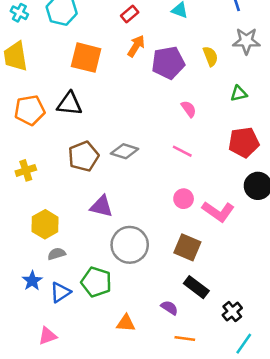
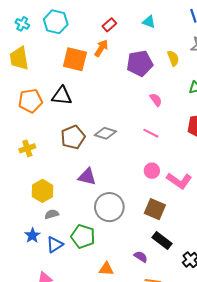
orange arrow: (136, 46) -> (101, 48), moved

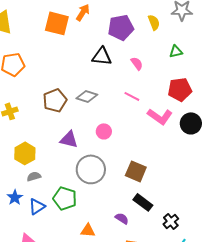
black triangle: (62, 96) -> (102, 56), moved
pink circle: (152, 171) -> (104, 131), moved
pink L-shape: (179, 181) -> (160, 116), moved

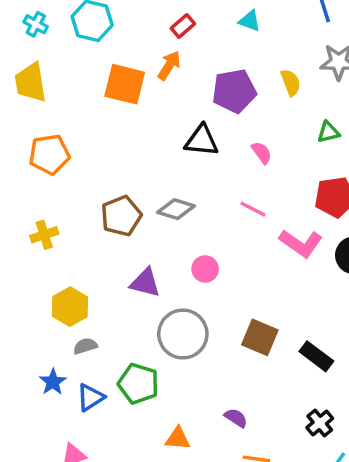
black rectangle: (143, 202) -> (316, 356), moved

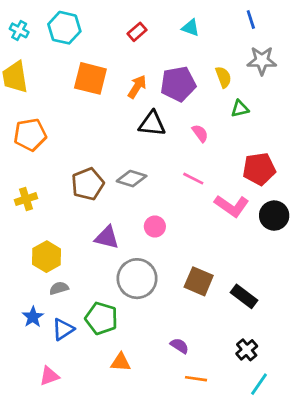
orange arrow: (169, 65) -> (137, 87), moved
green triangle: (328, 132) -> (240, 109), moved
orange triangle: (178, 438) -> (121, 362), moved

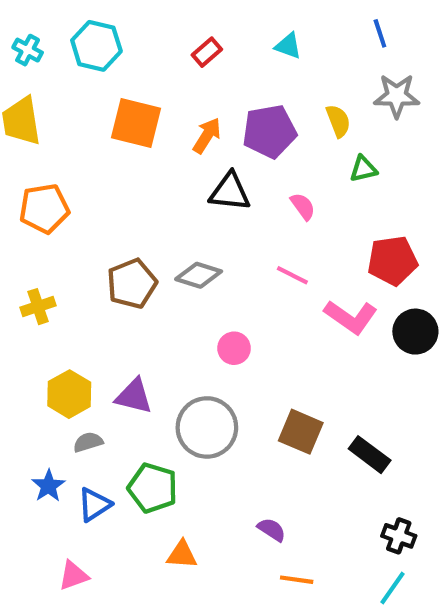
purple triangle: (107, 237) -> (134, 396), moved
black cross: (247, 350) -> (399, 536), moved, turned -30

